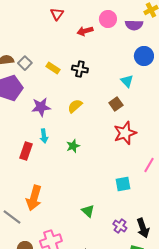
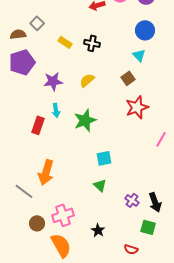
blue circle: (144, 56) -> (145, 30), moved
gray square: (25, 63) -> (37, 23), moved
green star: (73, 146) -> (85, 120), size x1.6
cyan square: (123, 184) -> (104, 158), moved

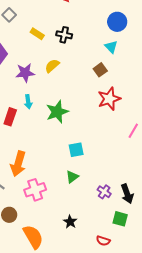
yellow semicircle: (87, 80) -> (52, 66), moved
green triangle: (100, 185) -> (72, 177), turned 40
pink cross: (63, 215) -> (35, 190), moved

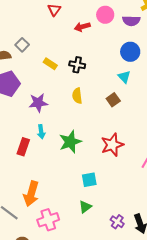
yellow semicircle: (52, 66) -> (77, 96), moved, turned -56
red star: (109, 99) -> (112, 145), moved

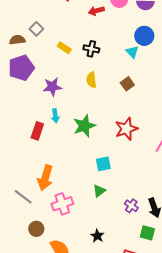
cyan triangle: (124, 77) -> (132, 52), moved

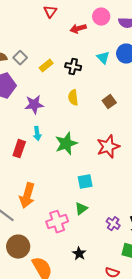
gray square: (36, 29) -> (20, 58), moved
yellow rectangle: (64, 48) -> (46, 66), turned -72
cyan triangle: (132, 52) -> (103, 58), moved
pink cross: (62, 204) -> (57, 222), moved
brown circle: (36, 229) -> (18, 247), size x1.5

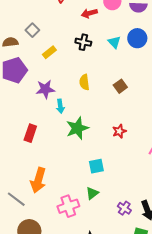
gray square: (20, 58) -> (32, 30), moved
yellow rectangle: (46, 66) -> (49, 52), moved
black cross: (73, 67) -> (83, 42), moved
cyan arrow: (37, 134) -> (60, 106), moved
red star: (108, 147) -> (119, 131), size x0.6

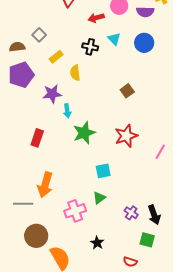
cyan triangle: (114, 42) -> (114, 39), moved
yellow semicircle: (84, 82) -> (75, 73), moved
red star: (119, 131) -> (126, 136), size x1.6
gray line: (16, 199) -> (23, 204), turned -36

